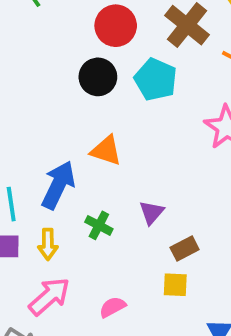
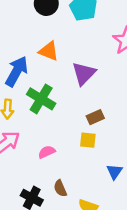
purple triangle: (152, 212) -> (84, 74), moved, size x1.5
green cross: (99, 225) -> (41, 99), size x1.6

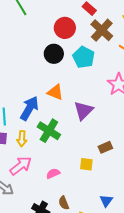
brown rectangle: (95, 117) -> (105, 147), moved
blue triangle: (114, 172) -> (106, 201), moved

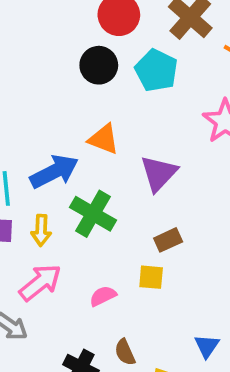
blue arrow: (29, 108) -> (54, 172), turned 35
brown rectangle: (105, 147) -> (168, 240), moved
yellow square: (86, 164) -> (151, 277), moved

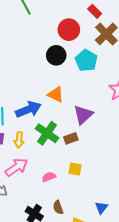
brown rectangle: (168, 240) -> (71, 138), moved

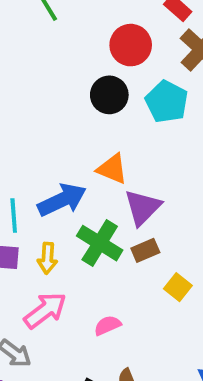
purple triangle: (83, 115) -> (143, 207), moved
yellow square: (75, 169) -> (178, 287), moved, turned 32

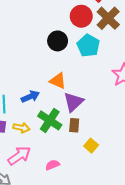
red circle: (131, 45) -> (81, 16), moved
blue arrow: (62, 200) -> (30, 97), size x0.7
brown rectangle: (145, 250) -> (74, 125), turned -64
yellow arrow: (47, 258) -> (21, 128), turned -84

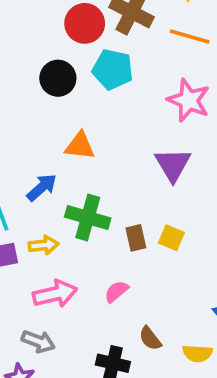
purple triangle: (73, 102) -> (173, 165), moved
brown rectangle: (74, 125) -> (136, 238), moved
pink arrow: (19, 156) -> (55, 294), turned 40

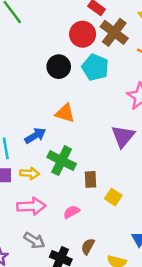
yellow square: (171, 238) -> (113, 197), moved
brown semicircle: (150, 339) -> (88, 246), turned 56
gray arrow: (38, 341) -> (34, 240), moved

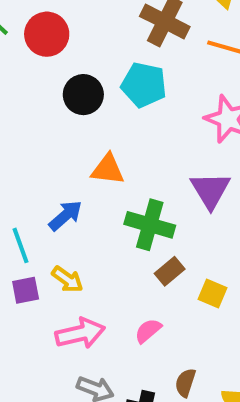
red circle: (83, 34) -> (47, 34), moved
green cross: (62, 161) -> (150, 225), moved
yellow arrow: (30, 173) -> (67, 279), turned 42
brown rectangle: (90, 179) -> (170, 271), turned 63

